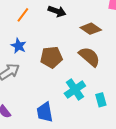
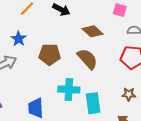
cyan cross: (75, 90) -> (69, 90), turned 30
cyan rectangle: (101, 100) -> (93, 103), size x1.5

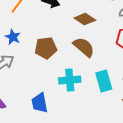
cyan rectangle: (93, 103) -> (104, 81), moved

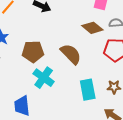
brown diamond: (85, 19) -> (92, 28), moved
cyan cross: (70, 80) -> (44, 78), moved, turned 35

